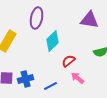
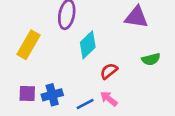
pink arrow: (78, 78) -> (109, 99), moved

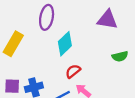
red semicircle: (109, 71) -> (73, 71), moved

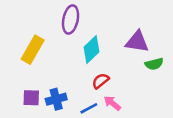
purple triangle: (107, 20) -> (137, 42), moved

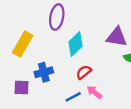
blue cross: (56, 99) -> (44, 72), moved

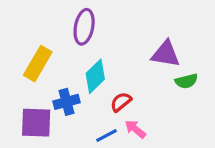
cyan diamond: (76, 44) -> (95, 76), moved
purple square: (21, 87) -> (36, 123), size x1.5

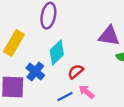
blue cross: (67, 102) -> (35, 72), turned -36

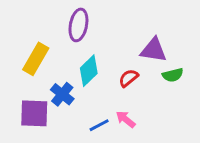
red semicircle: (76, 72) -> (129, 78), moved

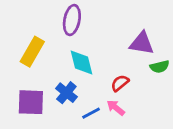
cyan diamond: (89, 71) -> (81, 62), turned -60
red semicircle: (129, 78) -> (120, 83), moved
blue cross: (62, 94) -> (66, 93), moved

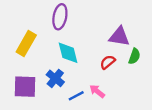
green semicircle: (160, 67) -> (134, 56), turned -56
red semicircle: (120, 83) -> (108, 62), moved

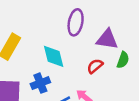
purple ellipse: (60, 17) -> (76, 22), moved
blue cross: (55, 78) -> (40, 83), turned 30

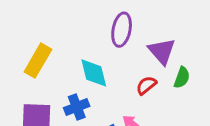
purple triangle: (107, 39) -> (162, 51), turned 40

